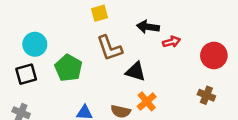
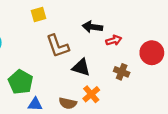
yellow square: (99, 13) -> (39, 15), moved
green pentagon: (68, 68) -> (21, 82), moved
brown cross: (206, 95) -> (122, 72), moved

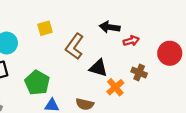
yellow square: (39, 15) -> (45, 28), moved
brown L-shape: (58, 46) -> (75, 46), turned 55
orange cross: (91, 94) -> (115, 87), moved

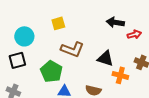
brown L-shape: (75, 46) -> (72, 49), moved, turned -105
orange cross: (115, 87) -> (120, 75), turned -35

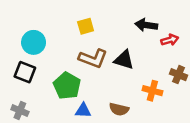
yellow square: (58, 23) -> (86, 26), moved
black triangle: (105, 58) -> (124, 60), moved
black square: (17, 60) -> (25, 72), turned 36

